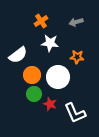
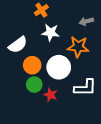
gray arrow: (76, 22) -> (86, 21), moved
orange star: (77, 57) -> (78, 47), size x1.5
white L-shape: (75, 113) -> (85, 88), moved, turned -65

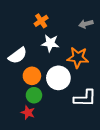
gray arrow: (86, 21) -> (86, 24), moved
red star: (51, 95) -> (28, 113), moved

